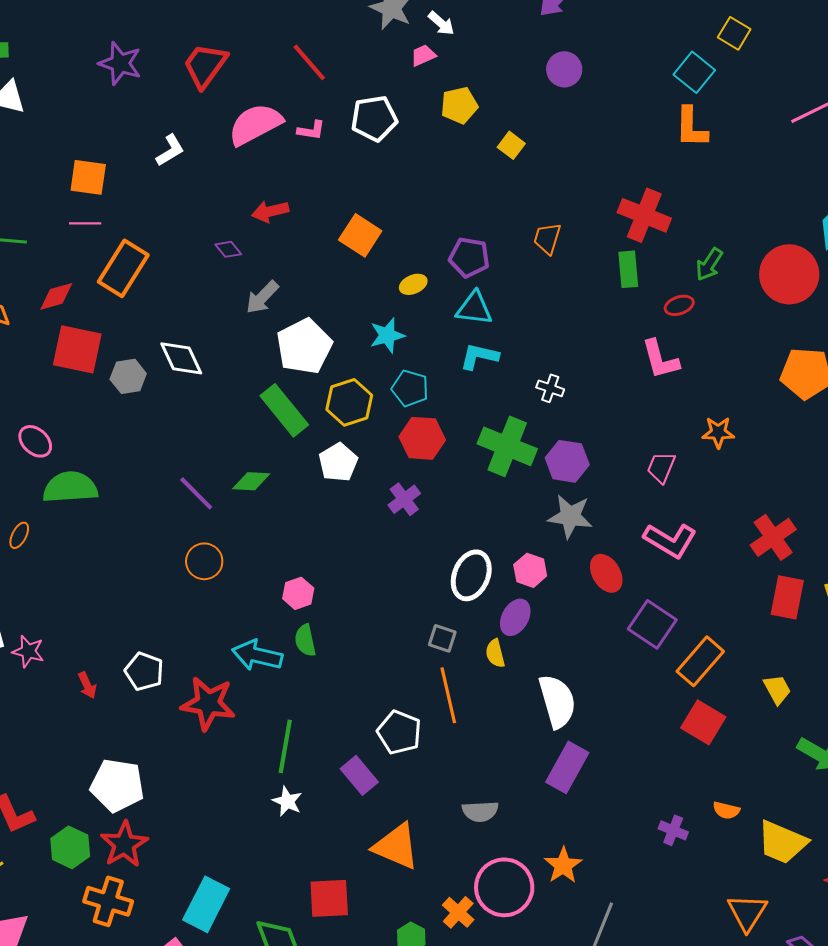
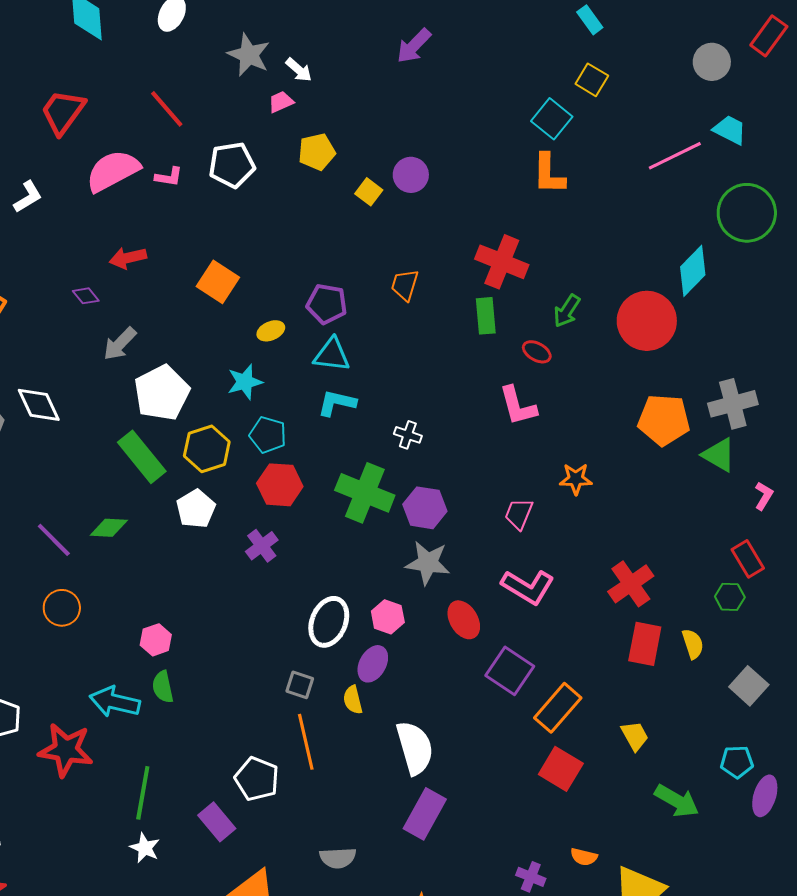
purple circle: (564, 69) -> (411, 175), moved
red ellipse: (679, 305) -> (537, 352), turned 48

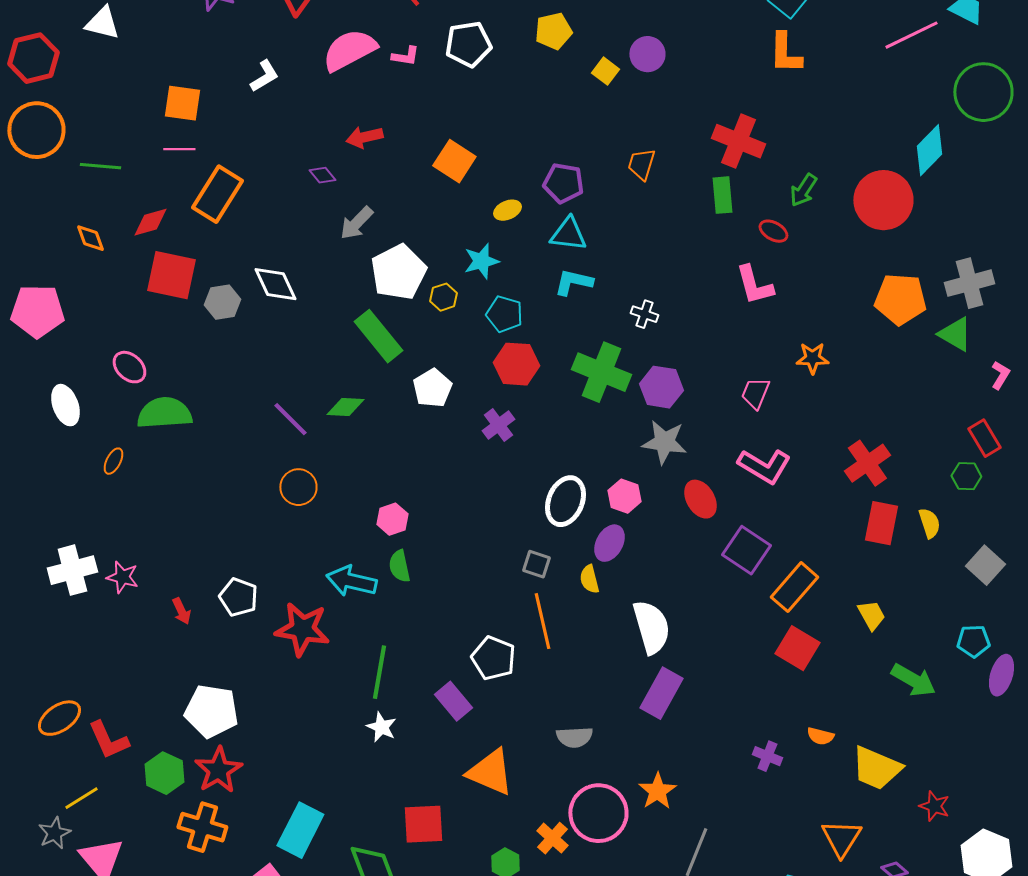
yellow hexagon: (207, 449) -> (443, 297), moved, size x0.6

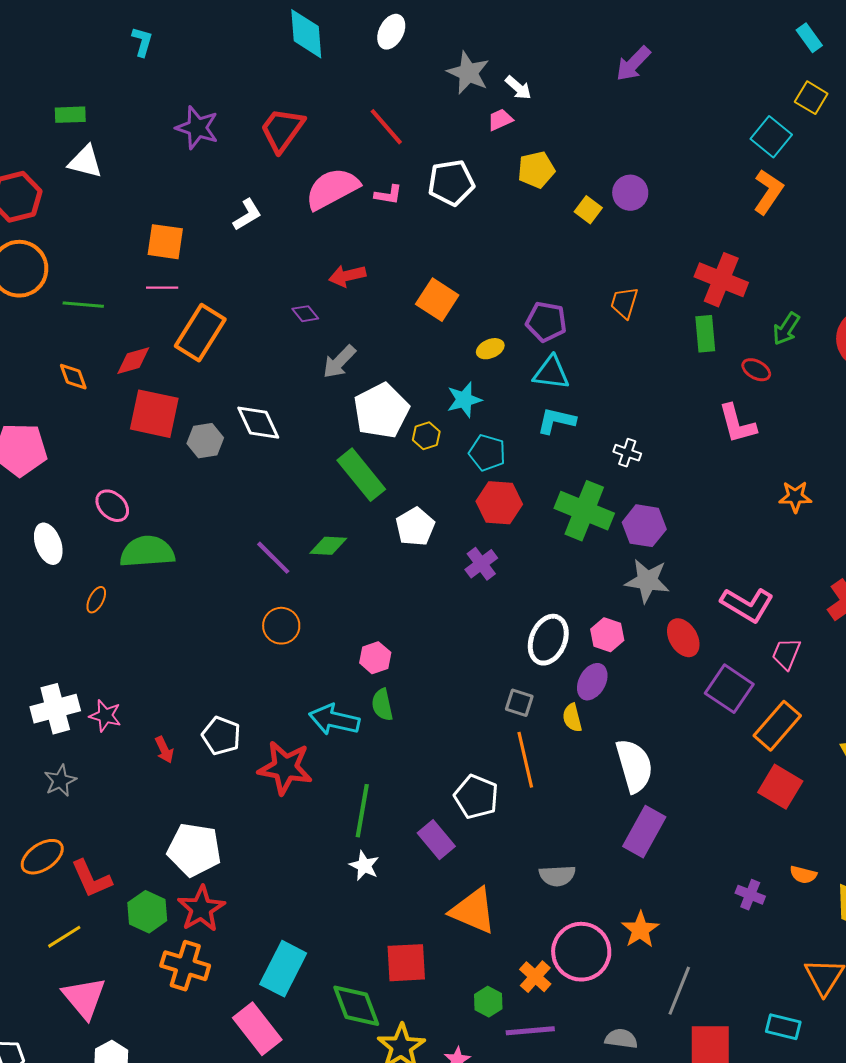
orange L-shape: (785, 53) -> (768, 192), turned -147
pink trapezoid: (755, 393) -> (786, 654), moved
gray star: (54, 833) -> (60, 781), moved

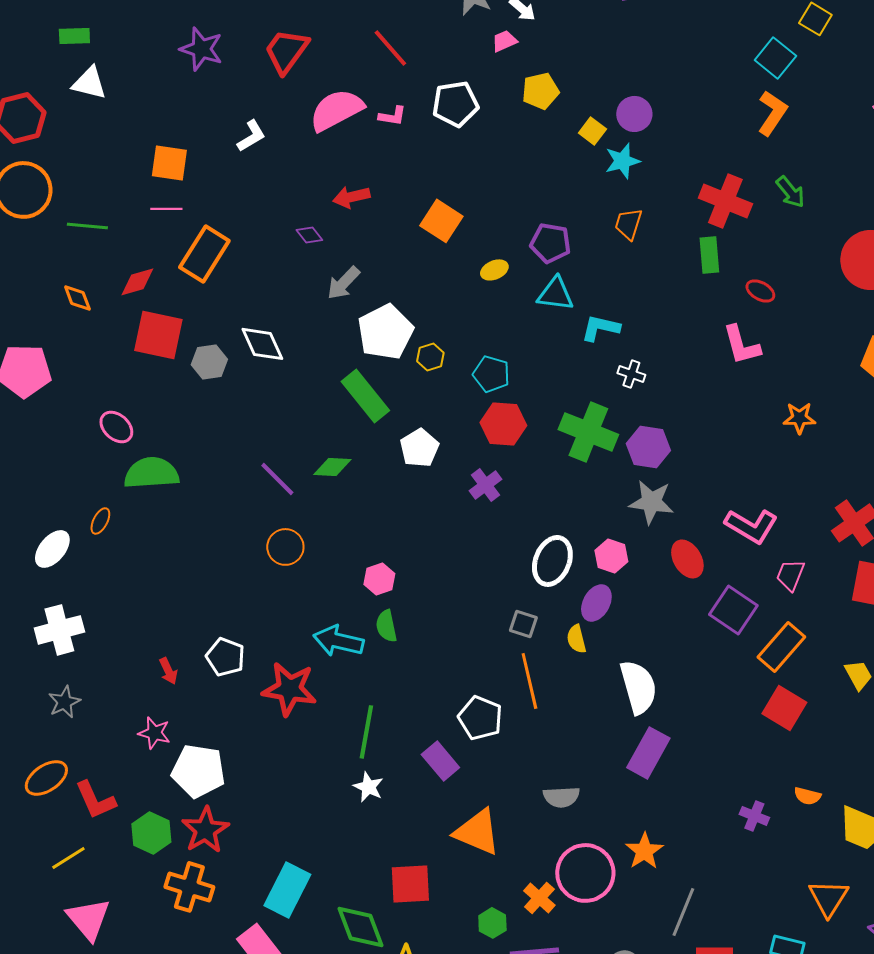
green arrow: (786, 329) -> (790, 192), moved, turned -72
cyan star: (464, 400) -> (622, 161), moved
cyan L-shape: (556, 421) -> (600, 328), moved
white ellipse: (48, 544) -> (52, 549), moved, turned 60
pink star: (105, 716) -> (154, 733), moved

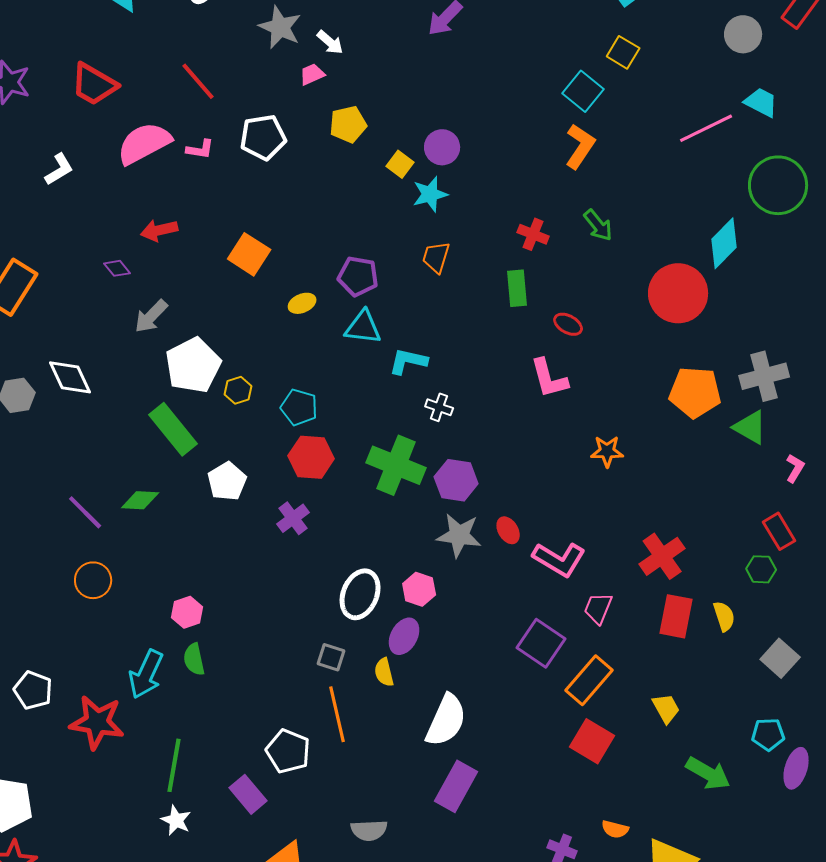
red trapezoid: (286, 51) -> (94, 84), turned -96
red cross: (725, 201) -> (533, 234), size x0.6
red ellipse: (687, 559) -> (508, 530), moved, size x0.7
cyan arrow: (338, 641) -> (146, 674), turned -78
white semicircle: (638, 687) -> (446, 720), turned 40

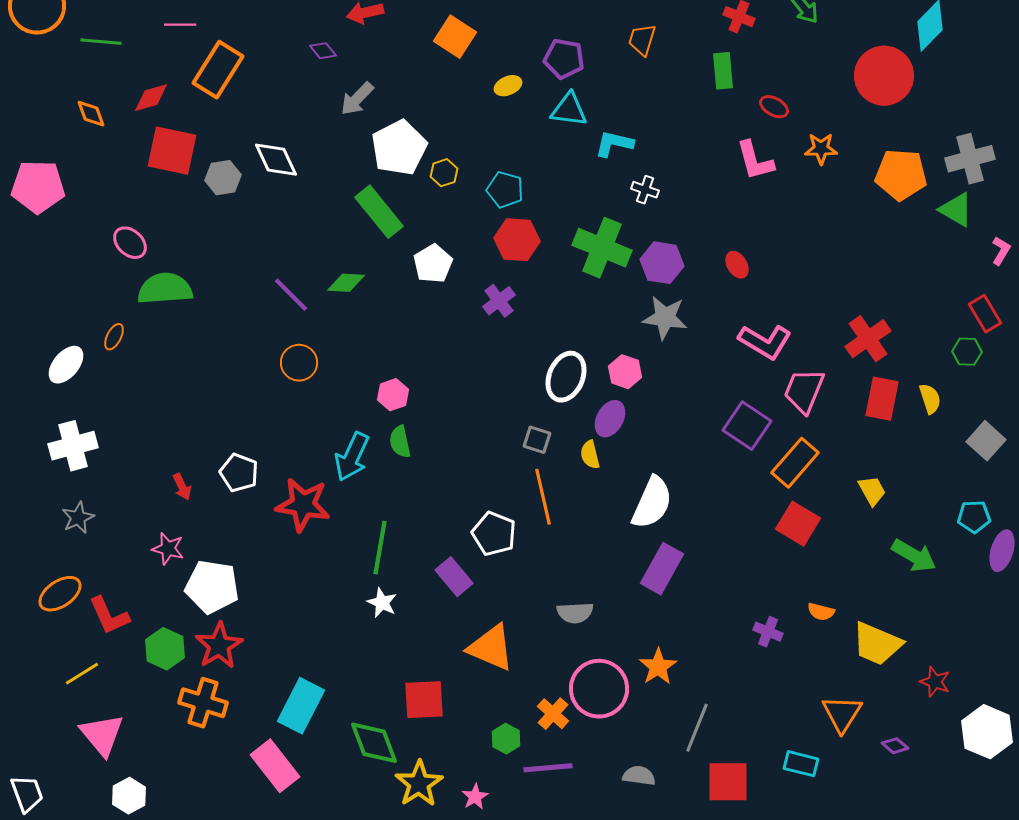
orange star: (607, 451) -> (821, 149), moved
red ellipse: (508, 530) -> (737, 265), moved
pink trapezoid: (598, 608) -> (804, 391), size x1.4

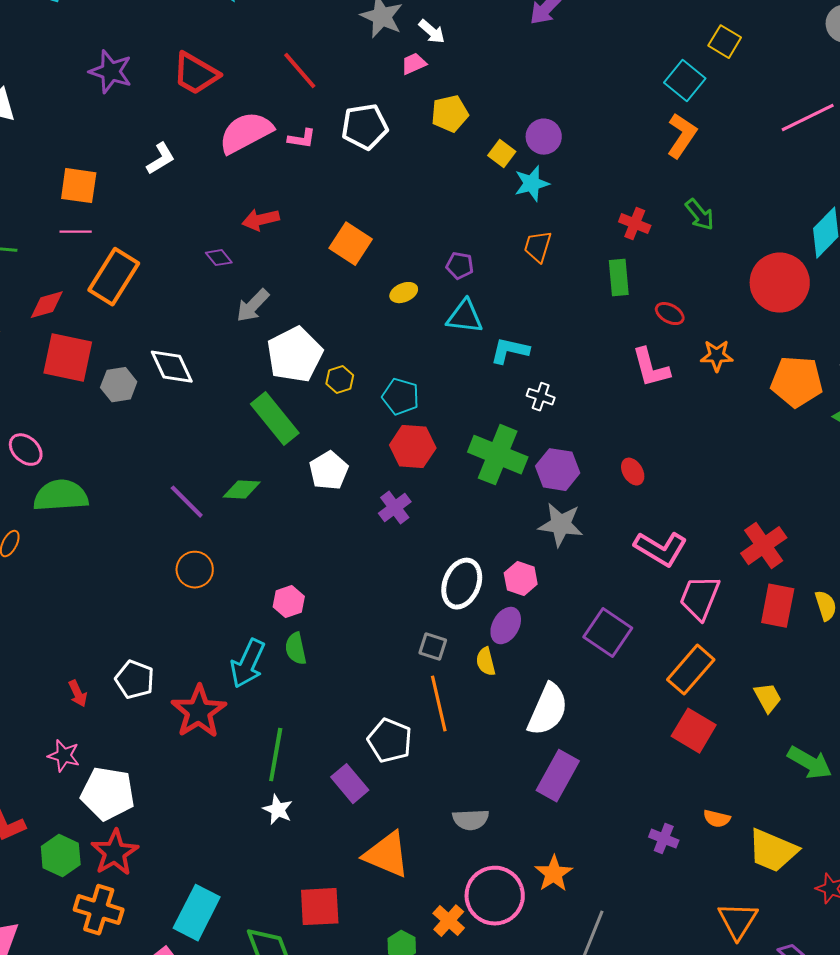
purple pentagon: (564, 59) -> (460, 266), size x0.7
purple square: (747, 426) -> (608, 633), moved
red star: (303, 505) -> (199, 712), turned 30

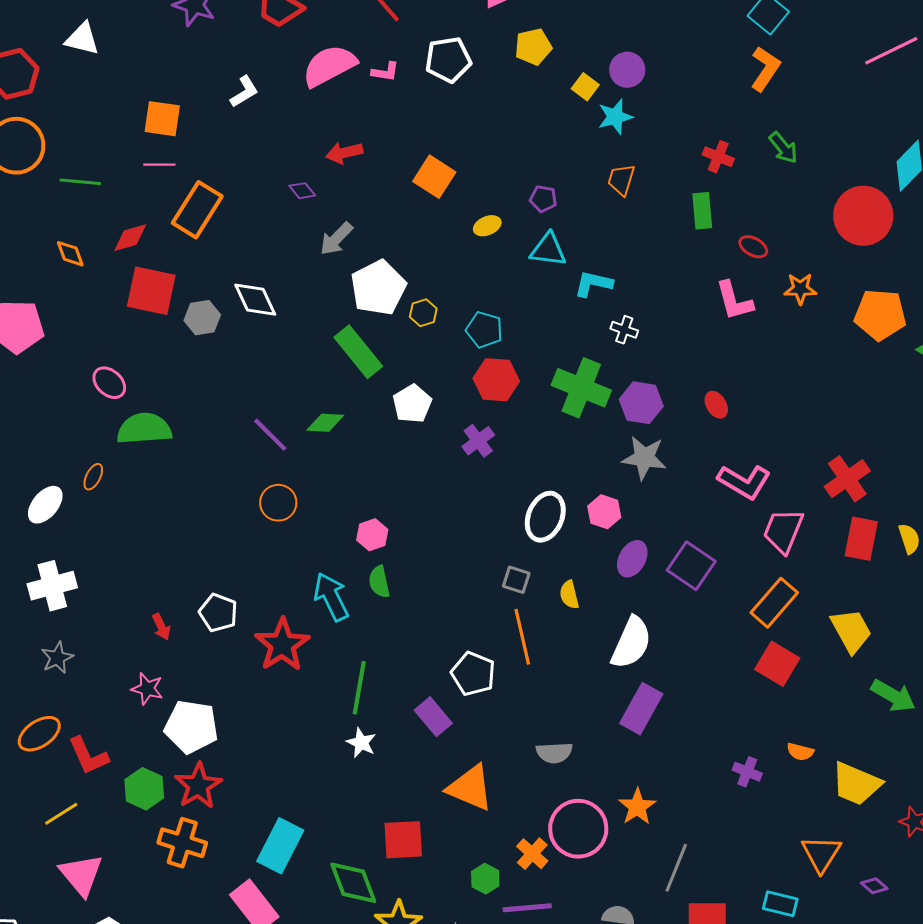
purple ellipse: (506, 626) -> (632, 559), moved
cyan arrow: (248, 664) -> (331, 597), turned 129
yellow trapezoid: (768, 698) -> (851, 631), size x1.5

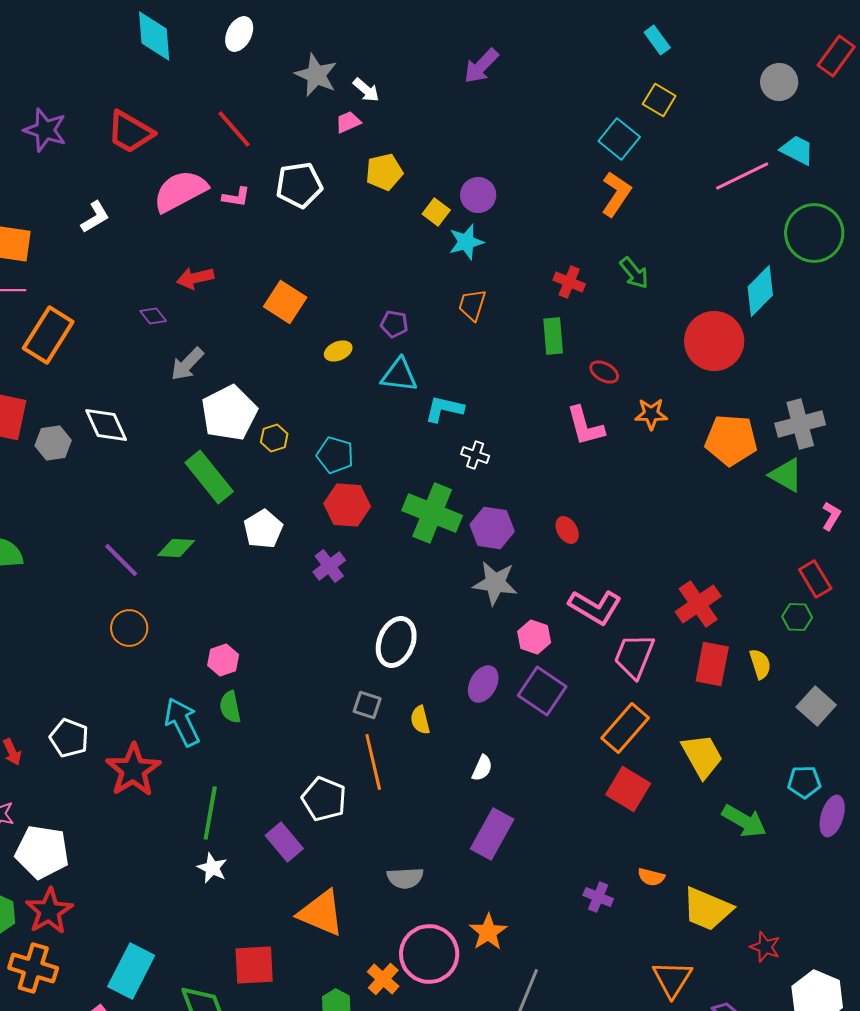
pink hexagon: (604, 512) -> (534, 637), moved
white semicircle: (631, 643) -> (482, 768), size x0.5

